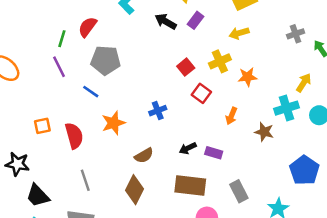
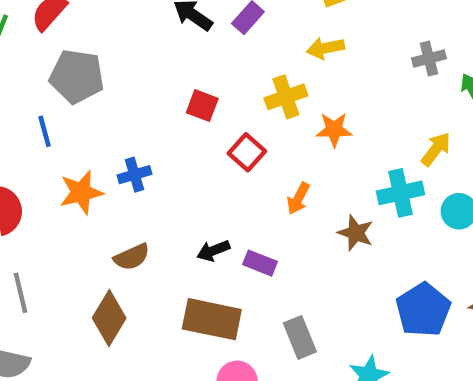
red square: (186, 67) -> (202, 106), moved, turned -35
blue line: (91, 92) -> (45, 131), turned 35
blue cross: (158, 111) -> (135, 175), moved

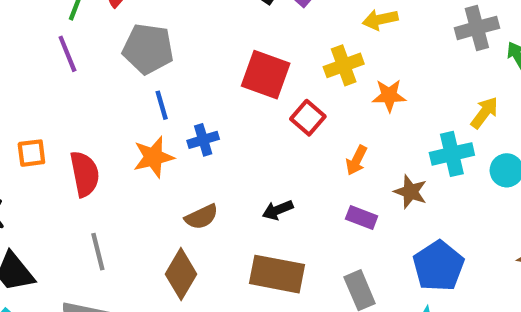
gray cross: (429, 58) -> (477, 28), size x1.4
red square: (202, 106) -> (266, 75), size x1.6
blue line: (45, 131) -> (162, 105), moved
purple rectangle: (260, 263) -> (362, 217), moved
blue pentagon: (423, 310) -> (438, 266), moved

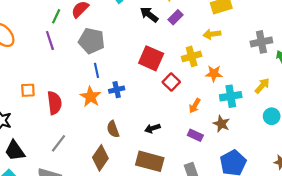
cyan cross: (452, 154) -> (231, 96), moved
orange star: (153, 157) -> (90, 97), turned -30
brown semicircle: (201, 217) -> (113, 129), turned 91
gray line: (98, 252) -> (58, 143), turned 48

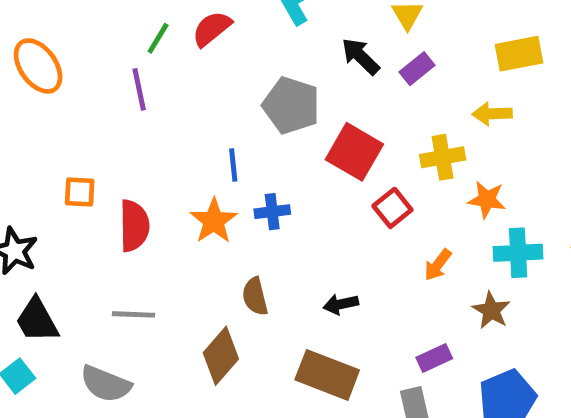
gray pentagon: (92, 41) -> (291, 105), moved
purple rectangle: (195, 135) -> (434, 358), moved, turned -56
gray line: (58, 143) -> (133, 314), turned 48

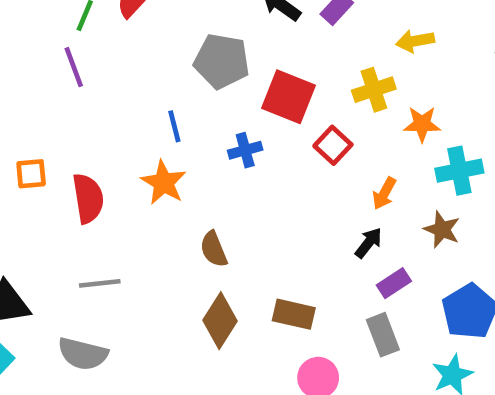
blue cross: (272, 212) -> (245, 150), moved
black arrow: (341, 304) -> (368, 243), moved, turned 148
brown diamond: (221, 356) -> (220, 321), moved
brown rectangle: (327, 375) -> (294, 314), size x0.7

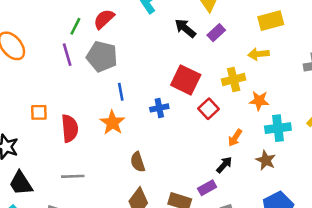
gray pentagon: (222, 61) -> (102, 56), moved
purple rectangle: (394, 283) -> (207, 188), moved

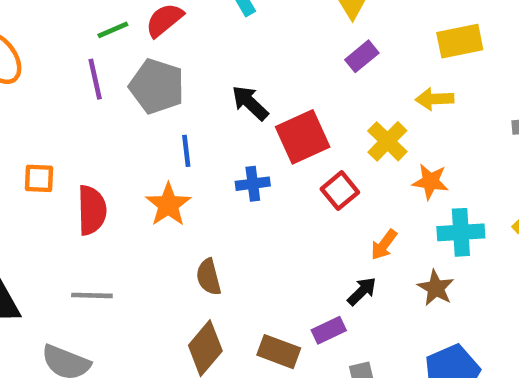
green line: (75, 26) -> (113, 30), turned 36
black arrow: (185, 28) -> (250, 103), moved
yellow cross: (234, 79) -> (387, 141), turned -35
red square: (186, 80) -> (303, 137), turned 36

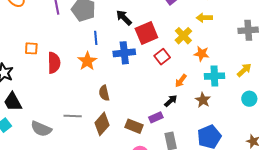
blue cross: (253, 184) -> (124, 53), size x1.5
gray line: (92, 295) -> (73, 116), moved

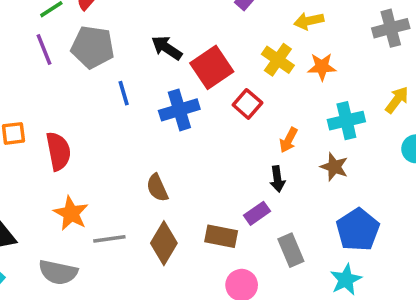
orange star: (202, 54) -> (322, 67), moved
orange star: (87, 61) -> (71, 213), moved
black arrow: (171, 101) -> (277, 179), turned 136

